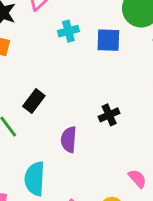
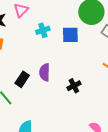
purple semicircle: (69, 140) -> (45, 72), moved

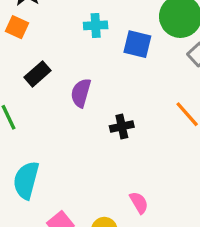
black rectangle: (22, 79) -> (37, 74), moved

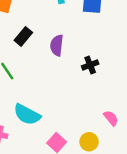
cyan semicircle: (26, 180) -> (27, 114), turned -68

